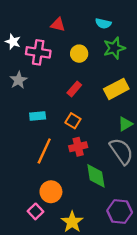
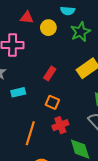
yellow circle: (79, 54) -> (48, 28), moved
cyan rectangle: (38, 116) -> (18, 92), moved

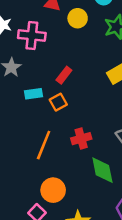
red rectangle: (50, 73) -> (64, 75), moved
orange square: (52, 102) -> (58, 102), moved, turned 32

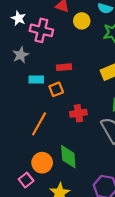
red rectangle: (64, 75) -> (64, 67), turned 40
red cross: (81, 139) -> (78, 113), moved
green diamond: (102, 170) -> (68, 157), moved

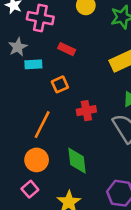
red rectangle: (64, 67) -> (67, 49), moved, turned 32
cyan rectangle: (36, 80) -> (33, 64), moved
orange circle: (42, 163) -> (37, 160), moved

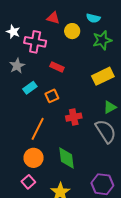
cyan rectangle: (33, 64) -> (30, 88), moved, turned -32

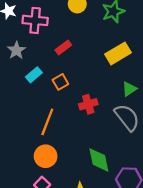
red rectangle: (57, 67) -> (63, 48), turned -56
green diamond: (67, 158) -> (99, 160), moved

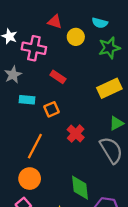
red rectangle: (63, 48) -> (58, 77), turned 64
cyan rectangle: (34, 75) -> (27, 100), turned 40
red cross: (88, 104) -> (76, 134), turned -36

